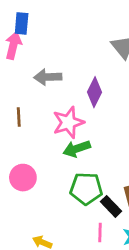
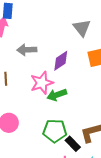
purple diamond: (94, 92) -> (61, 61), turned 30
green arrow: (77, 149) -> (57, 95), moved

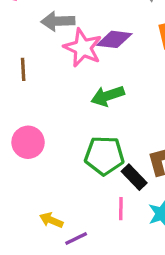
purple diamond: (61, 61) -> (114, 39), turned 40
pink star: (42, 83) -> (83, 48), moved, turned -30

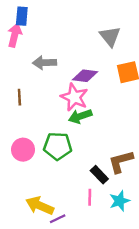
pink star: (83, 48) -> (74, 97), moved
green pentagon: (104, 156) -> (58, 146), moved
yellow arrow: (51, 220) -> (40, 206), size x1.6

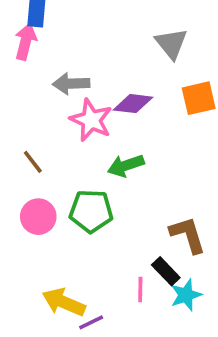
brown line: (19, 97) -> (33, 162), moved, turned -35
pink star: (74, 97) -> (91, 120), moved
brown L-shape: (121, 162) -> (188, 235), turned 88
black rectangle: (99, 175) -> (166, 271), moved

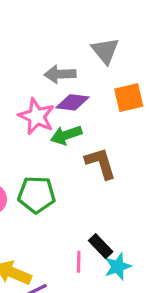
gray arrow: (71, 84) -> (60, 74), moved
green arrow: (126, 166) -> (66, 135), moved
brown L-shape: (188, 235) -> (101, 163), moved

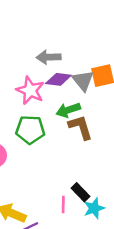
gray triangle: (105, 51) -> (83, 81), moved
green arrow: (66, 135) -> (68, 110), moved
green pentagon: (37, 195) -> (30, 130), moved

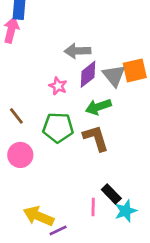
purple diamond: (58, 79) -> (88, 74), turned -45
pink star: (30, 90) -> (58, 86), size x0.6
brown L-shape: (81, 127) -> (96, 138), moved

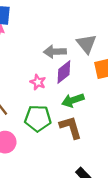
gray triangle: (114, 76) -> (86, 44), moved

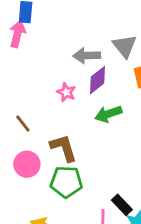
green pentagon: (38, 118) -> (66, 182), moved
brown L-shape: (71, 127) -> (64, 148), moved

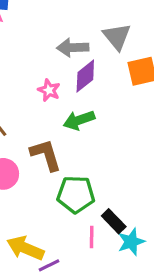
green arrow: (108, 114) -> (79, 120), moved
green pentagon: (66, 182) -> (76, 194), moved

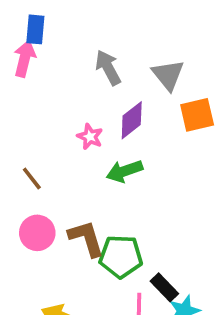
gray arrow: (73, 48) -> (108, 68), moved, turned 64
brown L-shape: (46, 155) -> (86, 238), moved

